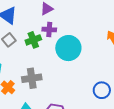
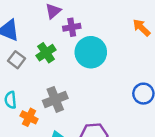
purple cross: (49, 30) -> (72, 27), moved

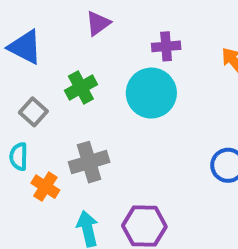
purple cross: (72, 27) -> (166, 46), moved
gray square: (17, 60) -> (33, 112), moved

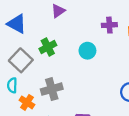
purple cross: (166, 46) -> (109, 25), moved
cyan circle: (151, 93) -> (87, 51), size x0.6
gray square: (33, 112) -> (21, 60), size x1.5

